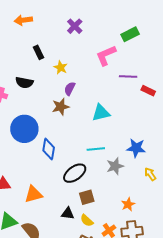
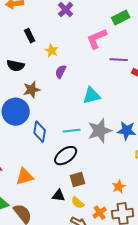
brown star: (61, 107) -> (32, 90), moved
cyan line: (96, 149) -> (72, 131), moved
gray star: (115, 166) -> (100, 131), moved, size x1.4

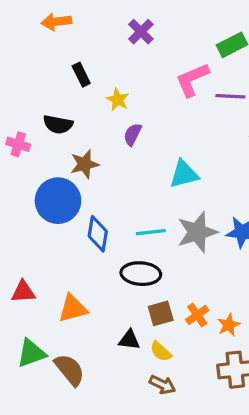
purple line: (119, 60) -> (230, 96), moved
black ellipse: (66, 156) -> (141, 274), turned 40
orange cross: (100, 213) -> (197, 315), moved

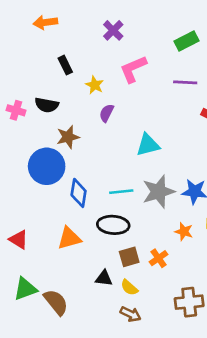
pink L-shape: (192, 80) -> (133, 69), moved
pink cross: (18, 144) -> (16, 110), moved
red triangle: (23, 292) -> (19, 240), turned 36
orange triangle: (73, 308) -> (69, 238), moved
orange star: (229, 325) -> (184, 232), moved, turned -30

